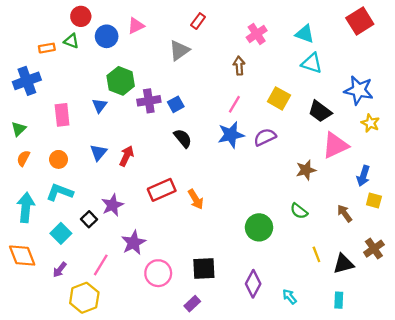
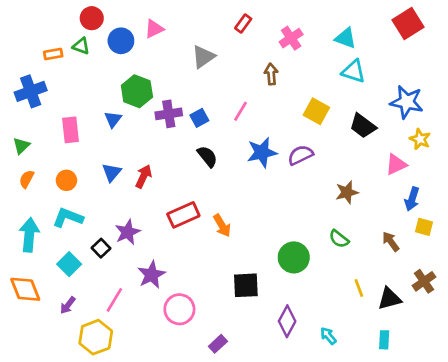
red rectangle: (198, 21) -> (243, 24), moved
pink line: (234, 104) -> (241, 111), moved
pink triangle: (335, 145) -> (396, 164), moved, size x0.7
black square: (204, 268) -> (246, 285), moved

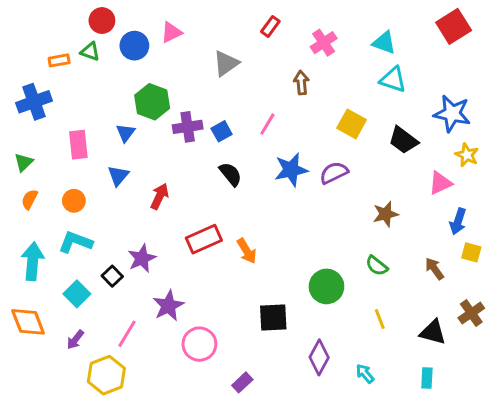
blue triangle: (112, 172) -> (118, 176), moved
yellow line: (359, 288) -> (380, 319), moved
black triangle: (389, 299) -> (433, 332), turned 30

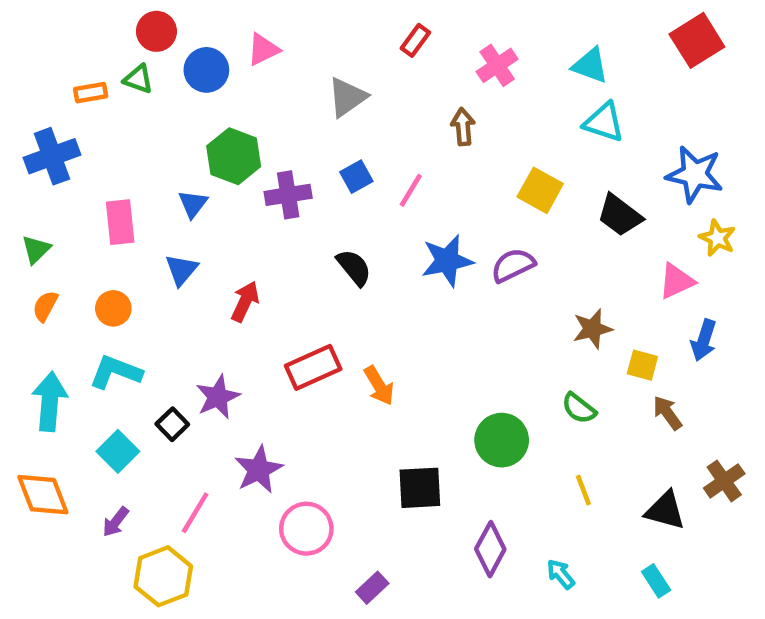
blue square: (222, 131) -> (356, 177), moved
yellow square: (471, 252) -> (642, 365), moved
cyan rectangle: (427, 378) -> (656, 581), turned -36

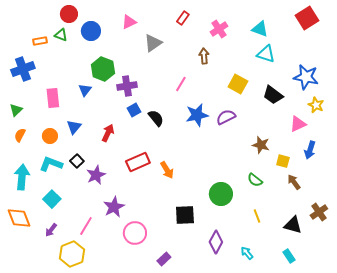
pink triangle: (263, 49) -> (129, 22), moved
blue square: (356, 177) -> (134, 110), moved
blue triangle: (181, 270) -> (74, 127), moved
brown star: (592, 329) -> (261, 145), turned 30
black square: (172, 424) -> (77, 161), moved

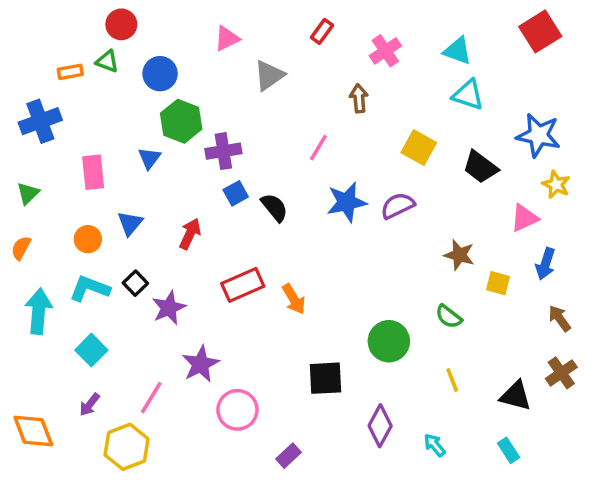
blue circle: (91, 31) -> (160, 74), moved
orange semicircle: (20, 135) -> (21, 248), moved
brown arrow: (294, 182) -> (560, 318), moved
orange diamond: (19, 218) -> (33, 431), moved

